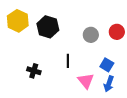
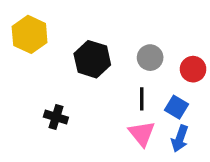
black hexagon: (48, 27) -> (92, 59), moved
red circle: (117, 32) -> (193, 69), moved
black line: (68, 61) -> (142, 99), moved

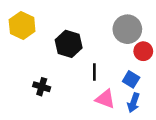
gray circle: (150, 58) -> (127, 29), moved, size x1.5
black line: (142, 99) -> (94, 72), moved
pink triangle: (142, 134) -> (105, 99), turned -30

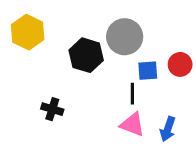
gray circle: (127, 29) -> (125, 37), moved
black line: (94, 72) -> (132, 94), moved
blue square: (131, 79) -> (148, 71), moved, turned -35

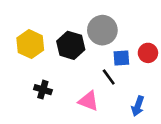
yellow hexagon: (28, 32) -> (30, 44), moved
black line: (132, 94) -> (109, 77), turned -36
pink triangle: (132, 124) -> (88, 101), moved

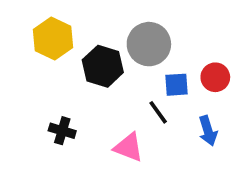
yellow hexagon: (30, 44) -> (53, 39), moved
blue arrow: (138, 106) -> (208, 131), moved, turned -36

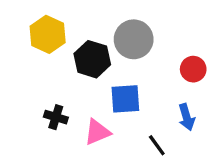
blue square: (177, 85) -> (125, 99), moved, size x1.4
black line: (158, 112) -> (157, 145), moved
pink triangle: (129, 147) -> (97, 132), moved, turned -44

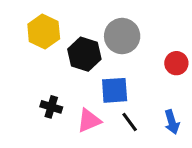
blue arrow: (187, 117) -> (172, 122), moved
black line: (157, 145) -> (130, 122), moved

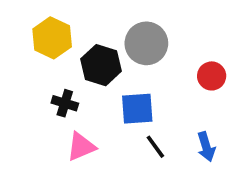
black cross: (51, 107) -> (65, 103), moved
pink triangle: (89, 120) -> (81, 147), moved

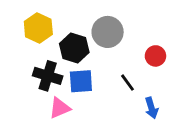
black cross: (65, 103) -> (48, 76), size x1.5
blue square: (137, 109) -> (81, 81), moved
black line: (155, 147) -> (128, 83), moved

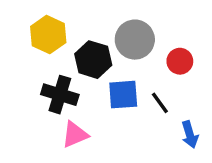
red circle: (155, 56) -> (180, 61), moved
blue square: (81, 81) -> (123, 95), moved

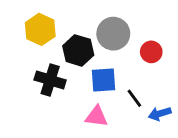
black line: (160, 103) -> (134, 98), moved
pink triangle: (75, 135) -> (96, 117), moved, turned 30
blue arrow: (190, 135) -> (160, 114), turned 90

